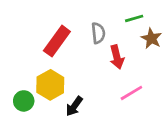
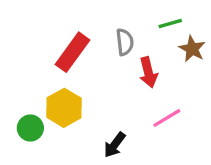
black arrow: (74, 106) -> (115, 145), moved

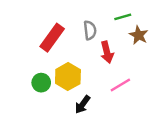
yellow hexagon: (64, 108) -> (68, 77), moved
green circle: (30, 128) -> (41, 83), moved

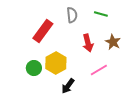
green line: (123, 17) -> (101, 14), turned 32
gray semicircle: (90, 30) -> (72, 15), moved
brown star: (139, 35) -> (113, 42), moved

